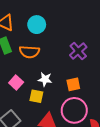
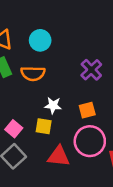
pink square: (16, 83) -> (14, 129), moved

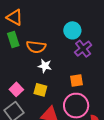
cyan circle: (40, 40) -> (72, 30), moved
white star: (53, 105) -> (45, 66), moved

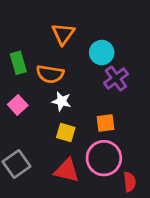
orange triangle: (15, 17) -> (63, 34), moved, turned 36
pink square: (16, 89) -> (18, 105), moved
yellow square: (40, 90) -> (66, 132), moved

